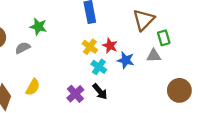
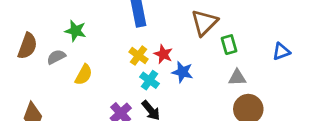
gray triangle: (154, 56) -> (237, 77), moved
yellow semicircle: (33, 87) -> (84, 75), moved

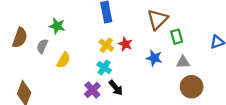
gray semicircle: (56, 57) -> (42, 46), turned -40
blue star: (182, 72) -> (154, 58), moved
cyan cross: (150, 80) -> (104, 68), moved

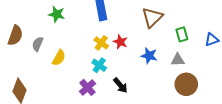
green star: (57, 26) -> (57, 14), moved
green rectangle: (177, 37) -> (182, 34), moved
black arrow: (116, 88) -> (120, 85), moved

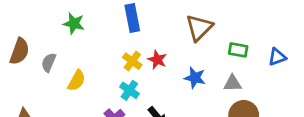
green rectangle: (182, 34) -> (238, 50), turned -64

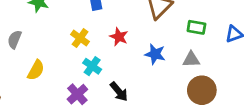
yellow cross: (132, 61) -> (80, 38), moved
yellow semicircle: (77, 81) -> (36, 70), moved

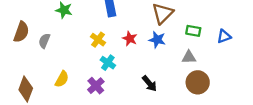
blue star: (155, 54) -> (157, 40), moved
yellow semicircle: (36, 70) -> (62, 79), moved
black arrow: (119, 92) -> (149, 83), moved

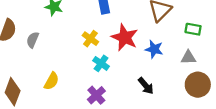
red star: (130, 39) -> (125, 37), size x1.6
blue star: (157, 40) -> (154, 49), moved
purple cross: (96, 86) -> (96, 95), moved

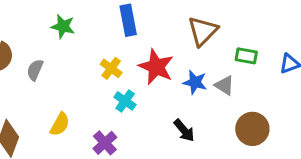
gray triangle: (188, 57) -> (224, 85), moved, turned 35
purple cross: (96, 95) -> (105, 143), moved

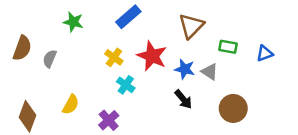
blue rectangle: (128, 20) -> (128, 17), turned 60
black arrow: (184, 130) -> (183, 99), moved

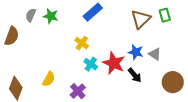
green rectangle: (228, 47) -> (165, 15), moved, turned 64
red star: (152, 56) -> (114, 63), moved
gray semicircle: (50, 59) -> (31, 15), moved

